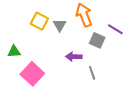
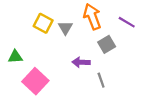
purple line: (115, 29) -> (127, 22), moved
gray square: (97, 40) -> (107, 44), turned 35

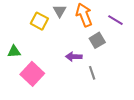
gray triangle: (65, 28) -> (60, 11), moved

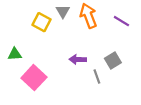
gray square: (97, 40) -> (113, 60), moved

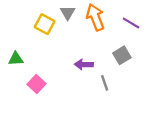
gray square: (113, 60) -> (122, 55), moved
pink square: (34, 78) -> (37, 84), size x0.7

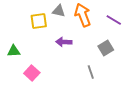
gray triangle: (68, 13) -> (59, 11), turned -48
yellow square: (45, 24) -> (39, 21), turned -36
purple arrow: (84, 64) -> (64, 42), moved

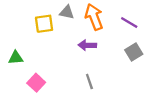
purple arrow: (64, 42) -> (87, 45), moved
gray square: (106, 48) -> (134, 52), moved
gray line: (91, 72) -> (89, 82), moved

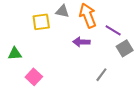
purple line: (129, 23) -> (113, 30), moved
gray line: (89, 82) -> (101, 75), moved, turned 56

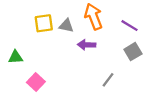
gray triangle: (62, 11) -> (66, 26), moved
purple line: (113, 30) -> (130, 26), moved

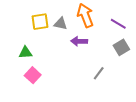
green triangle: (16, 57) -> (25, 53), moved

